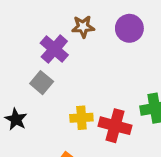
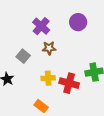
brown star: (83, 27) -> (49, 48), moved
purple cross: (54, 49) -> (41, 26), moved

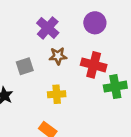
gray square: (23, 56) -> (25, 66), turned 32
red cross: (69, 83) -> (94, 65), moved

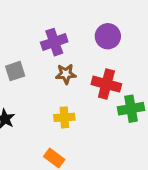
purple cross: (48, 28) -> (54, 42), turned 30
gray square: (25, 66) -> (15, 71), moved

